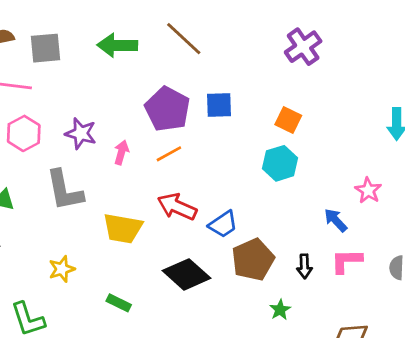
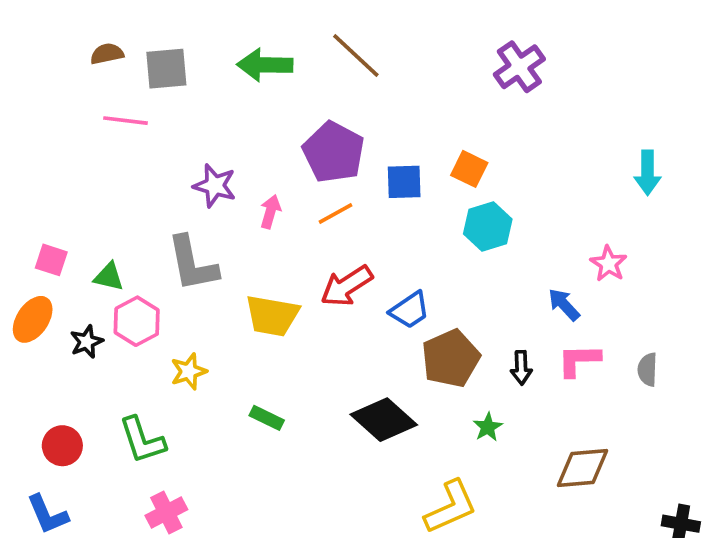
blue square: (219, 105) -> (404, 182), moved
orange square: (288, 120) -> (469, 169), moved
pink hexagon: (24, 133) -> (137, 321), moved
red arrow: (177, 207) -> (347, 286), turned -57
black diamond: (186, 274) -> (384, 420), moved

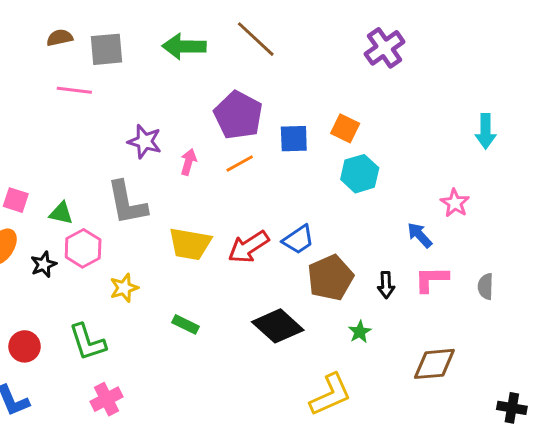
red arrow: (347, 286) -> (248, 247), moved

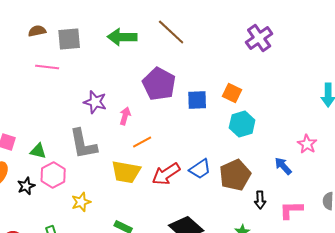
orange line: (240, 163) -> (142, 142), moved
brown pentagon: (330, 278) -> (235, 175), moved
pink L-shape: (431, 279) -> (291, 210), moved

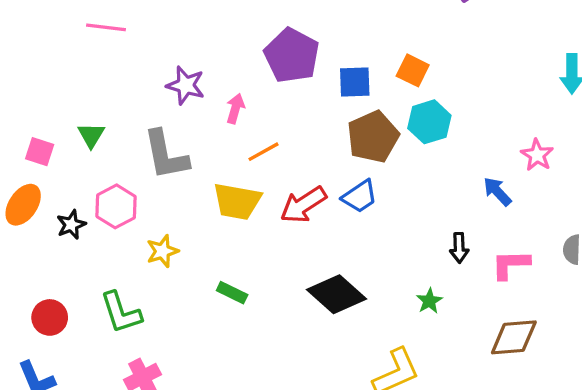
green triangle: (38, 151) -> (91, 135), moved, turned 48
brown pentagon: (235, 175) -> (373, 137), moved

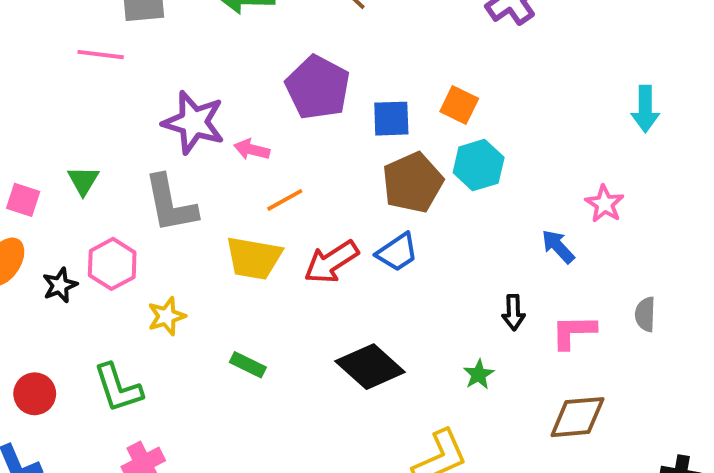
purple star: (186, 85) -> (194, 122), size x1.4
pink arrow: (235, 109) -> (252, 150), turned -92

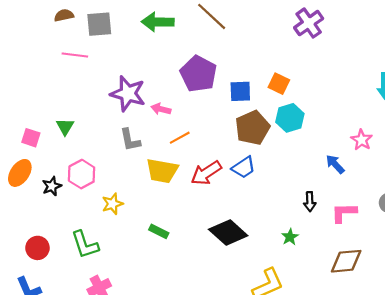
gray L-shape: (170, 204) -> (130, 140), moved, size x0.7

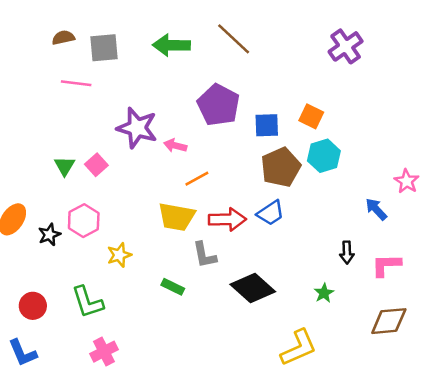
pink square: (31, 138) -> (96, 165), moved, turned 30
gray L-shape: (130, 140) -> (204, 255), moved
red arrow: (206, 173) -> (227, 219), turned -148

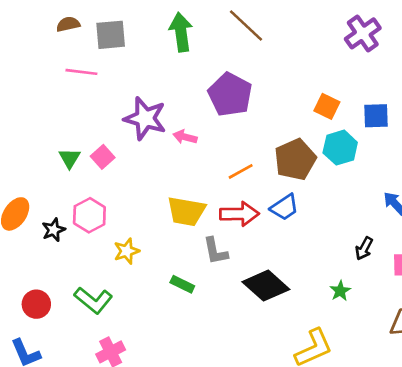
green arrow: (171, 45) -> (181, 32), turned 81
blue square: (267, 125) -> (376, 116), moved
orange line: (197, 179) -> (241, 171), moved
black arrow: (347, 252) -> (364, 248), turned 30
green L-shape: (87, 302) -> (93, 300), turned -33

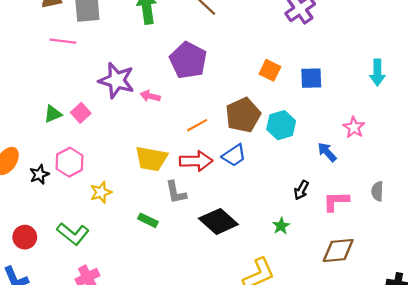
cyan hexagon: (340, 148) -> (281, 125), moved
green triangle: (70, 158) -> (53, 114), turned 36

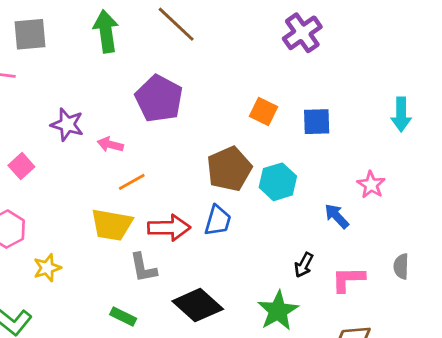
purple star: (117, 80) -> (67, 124), size x0.7
orange line: (197, 125) -> (132, 182), moved
blue trapezoid: (234, 155) -> (218, 221), turned -40
green rectangle: (148, 220) -> (123, 317), moved
green star: (281, 226) -> (278, 311), size x1.8

